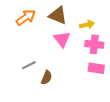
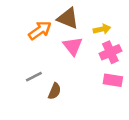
orange arrow: (26, 17) -> (40, 30), moved
pink cross: (94, 44) -> (110, 52), turned -30

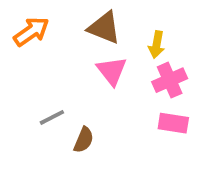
yellow arrow: (102, 29) -> (157, 45), turned 112
orange arrow: (40, 30) -> (31, 32), moved

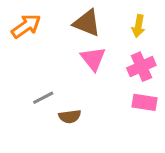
yellow arrow: (157, 45) -> (138, 26), moved
brown semicircle: (84, 140) -> (70, 116), turned 60

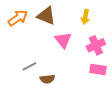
brown triangle: (87, 23) -> (46, 16), moved
yellow arrow: (138, 26) -> (85, 17), moved

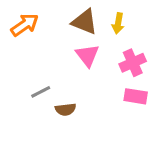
brown triangle: (46, 16) -> (85, 22), moved

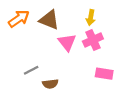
brown triangle: (85, 22) -> (49, 20), moved
pink cross: (133, 63) -> (93, 40), moved

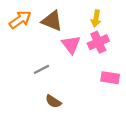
gray line: (31, 70) -> (41, 69), moved
brown semicircle: (50, 84) -> (53, 101), moved, turned 40

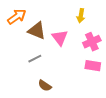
brown triangle: (52, 21) -> (37, 31), moved
pink cross: (98, 42) -> (92, 42), moved

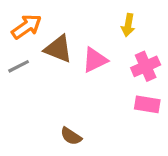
pink triangle: (60, 38) -> (95, 60), turned 42
gray line: (35, 59) -> (19, 66), moved

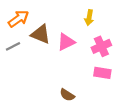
brown semicircle: (71, 136) -> (67, 95), moved

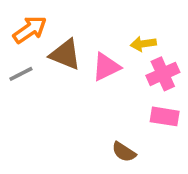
yellow arrow: (89, 18) -> (143, 44), moved, turned 72
brown semicircle: (67, 95) -> (124, 152), moved

